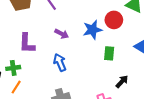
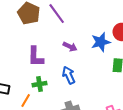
green cross: (13, 68) -> (40, 84), moved

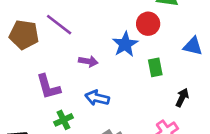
blue arrow: (69, 75) -> (97, 98), turned -36

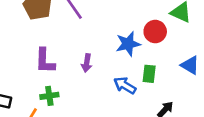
purple arrow: (88, 61) -> (87, 63), moved, turned 72
blue arrow: (97, 98) -> (125, 85), moved

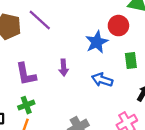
green rectangle: (149, 74) -> (131, 61), moved
green cross: (49, 96) -> (26, 105), moved

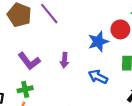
purple L-shape: (26, 74) -> (29, 61), turned -35

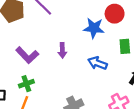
blue star: (98, 42) -> (94, 28), turned 30

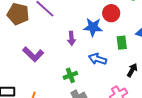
purple arrow: (62, 50) -> (71, 38), moved
green cross: (26, 84) -> (70, 75), moved

